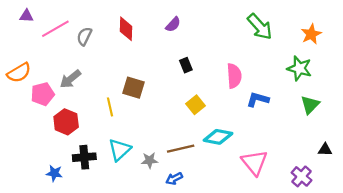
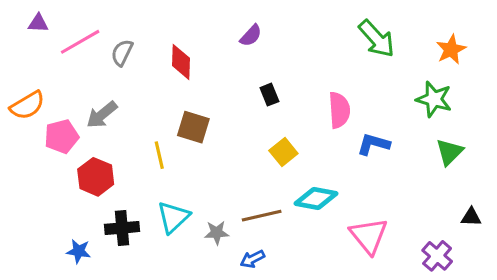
red diamond: (126, 29) -> (181, 62), moved

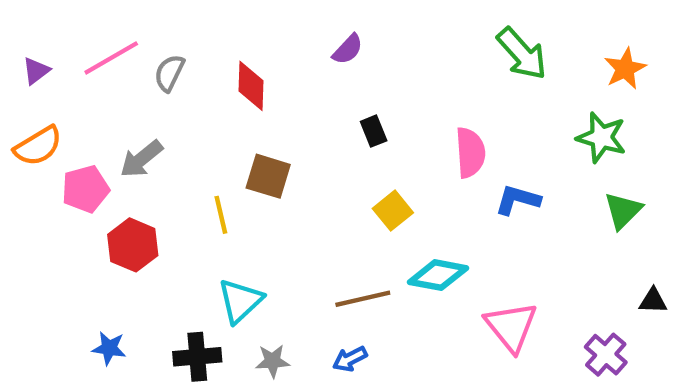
purple triangle: (38, 23) -> (36, 71), moved, turned -40
black cross: (122, 228) -> (197, 357), moved
gray star: (217, 233) -> (272, 361), moved

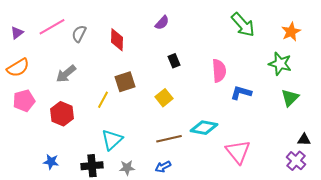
brown square: (268, 176) -> (125, 82), turned -35
pink pentagon: (85, 189) -> (24, 101), moved
yellow square: (393, 211) -> (164, 98), moved
yellow line: (221, 215) -> (103, 100), turned 42
purple cross: (606, 355) -> (296, 161), moved

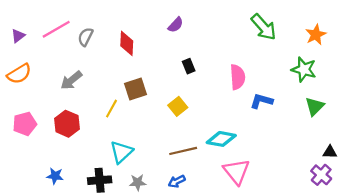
pink pentagon: (24, 101) -> (25, 124), moved
pink triangle: (238, 152) -> (236, 172), moved

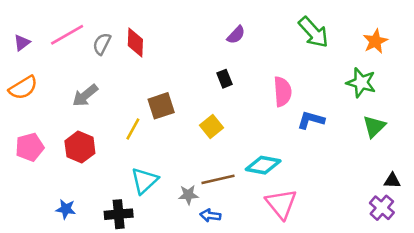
purple semicircle: (176, 25) -> (236, 35), moved
red diamond: (127, 43) -> (135, 43), moved
blue arrow: (177, 181) -> (210, 215), turned 35
gray star: (138, 182) -> (188, 195), moved

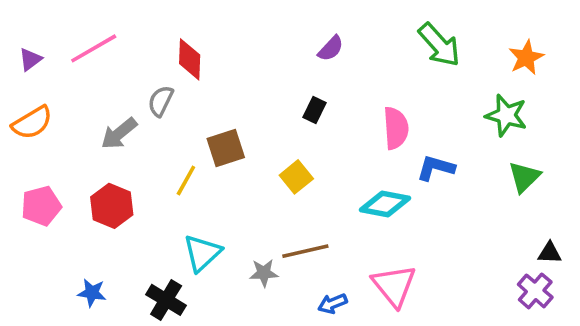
gray semicircle: (102, 44) -> (161, 101), moved
black rectangle: (224, 79) -> (314, 110), turned 48
cyan diamond: (263, 165) -> (385, 204), moved
black cross: (119, 214) -> (166, 300), turned 36
blue arrow: (210, 215) -> (333, 304), moved, turned -30

